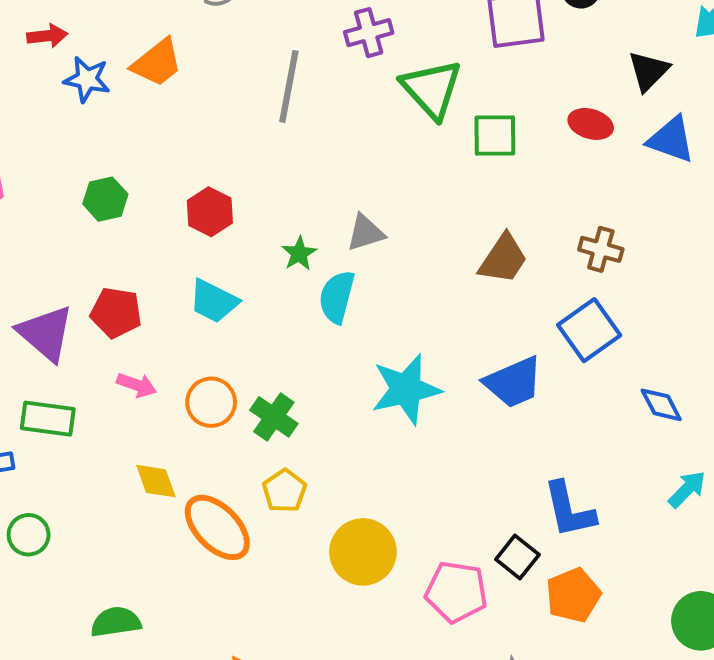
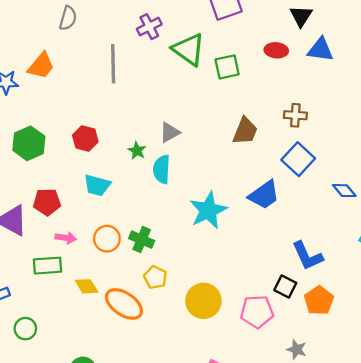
green hexagon: (105, 199) -> (29, 143), size x1.4
green rectangle: (48, 419) -> (48, 266), moved

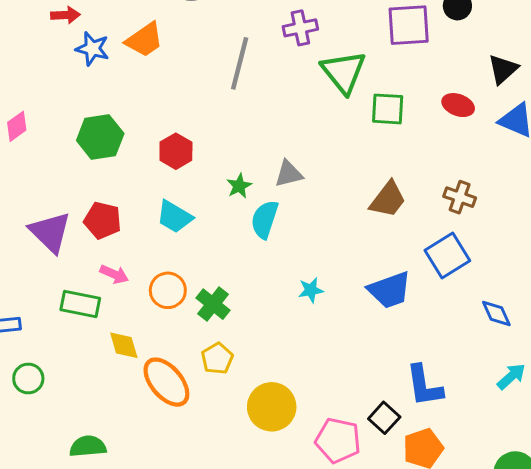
cyan star: (208, 210) -> (311, 290), size x0.5

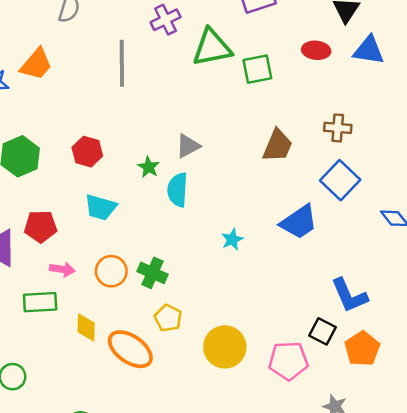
green triangle: (344, 72) -> (212, 48), turned -48
yellow diamond: (124, 345) -> (86, 327), turned 32

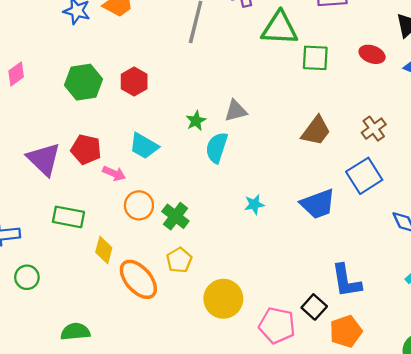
brown cross: (338, 128) -> (374, 129), turned 35
red hexagon: (87, 152) -> (134, 81), moved
pink arrow: (62, 269) -> (114, 173), moved

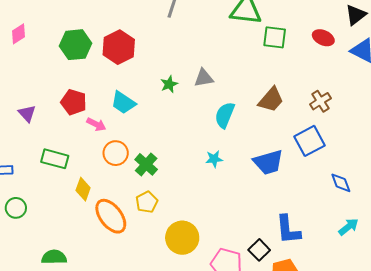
red hexagon: (134, 81) -> (119, 47), size x1.4
cyan semicircle: (217, 148) -> (225, 115), moved
purple triangle: (44, 159) -> (27, 113), moved, size x0.6

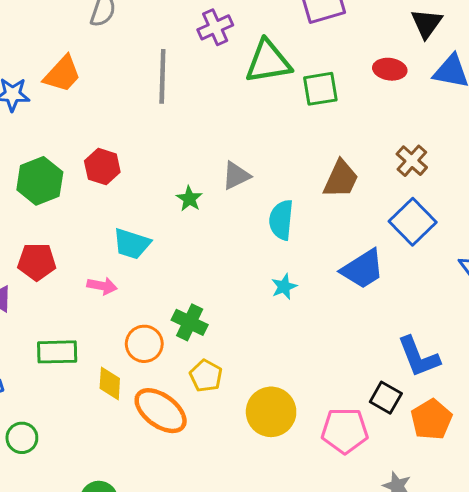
red hexagon: (119, 47) -> (102, 167), size x0.7
red pentagon: (74, 102) -> (37, 262), moved
orange circle: (116, 153) -> (144, 344), moved

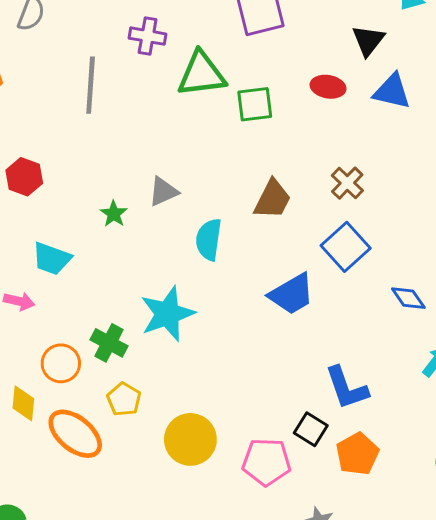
purple cross: (215, 27) -> (148, 36), turned 32
cyan star: (284, 287) -> (167, 314), moved, size x2.0

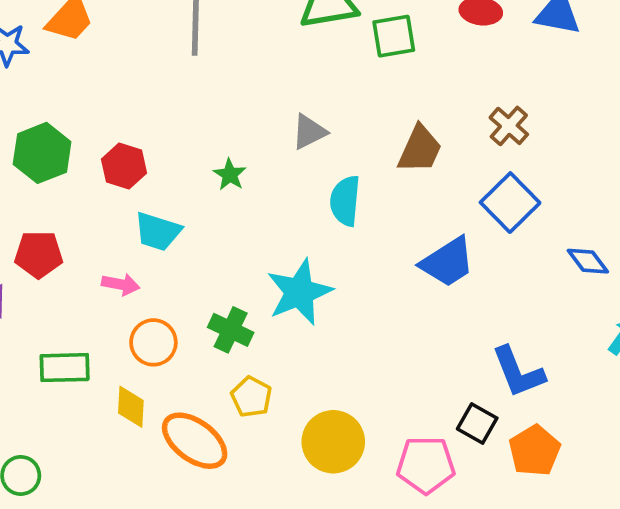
red hexagon: (24, 177) -> (124, 166), moved
gray triangle: (163, 192) -> (309, 132), moved
orange circle: (61, 363) -> (153, 342), moved

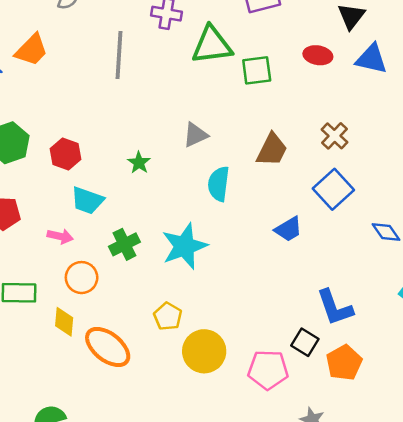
blue trapezoid: (448, 262) -> (288, 229), size x0.7
green cross: (231, 330) -> (124, 244), moved, turned 36
yellow pentagon: (251, 397) -> (168, 316), moved

